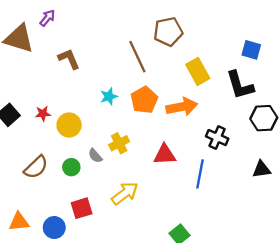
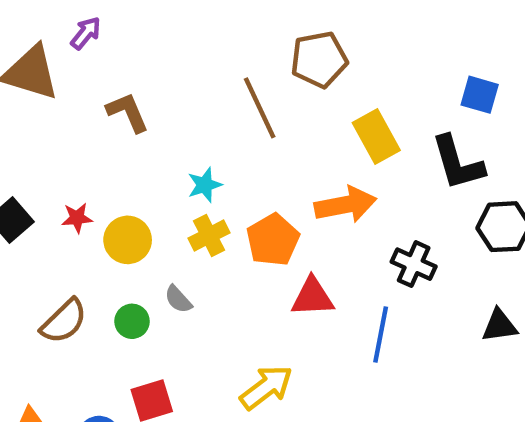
orange pentagon: (144, 100) -> (273, 240), moved
yellow cross: (119, 143) -> (209, 235), moved
yellow arrow: (125, 193) -> (266, 387), moved

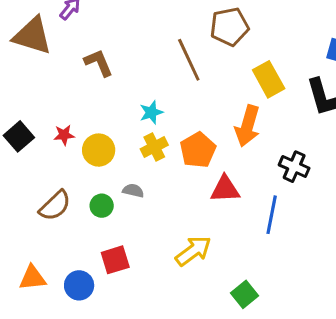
orange arrow: (345, 205) -> (248, 126), turned 117
gray semicircle: (178, 299) -> (133, 191), turned 145

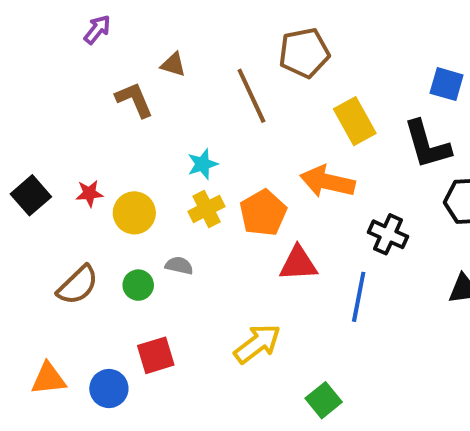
brown triangle: (32, 36) -> (173, 65), moved, size x0.5
orange arrow: (248, 126) -> (328, 182), turned 87

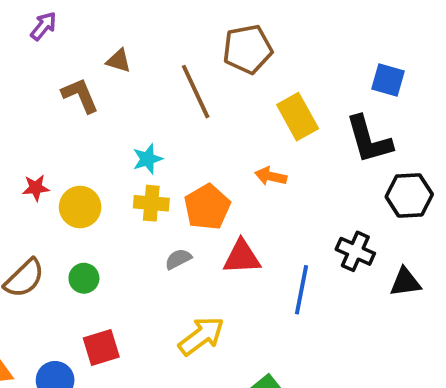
orange arrow: (328, 182) -> (271, 176), size x0.6
yellow cross: (207, 209) -> (151, 203), turned 32
black cross: (388, 234) -> (355, 251), moved
gray semicircle: (179, 266) -> (178, 259), moved, turned -40

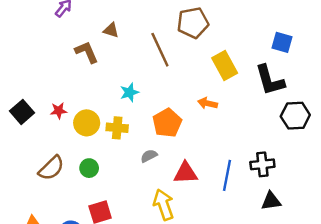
yellow cross: (151, 203) -> (117, 128), moved
black cross: (355, 251) -> (262, 164), moved, turned -30
red triangle: (242, 257) -> (186, 173), moved
black triangle: (405, 282) -> (271, 201), moved
yellow arrow: (201, 336) -> (164, 205), turned -72

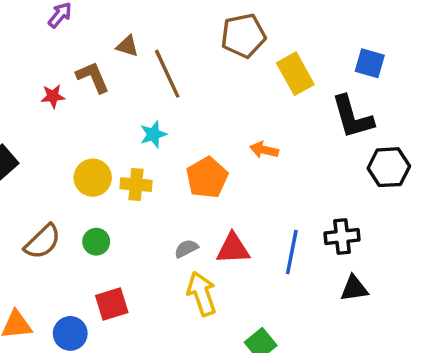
brown line: (160, 50) -> (167, 74), moved
yellow rectangle: (225, 66) -> (295, 74), moved
red star: (59, 111) -> (53, 96), moved
gray semicircle: (149, 156) -> (186, 249), moved

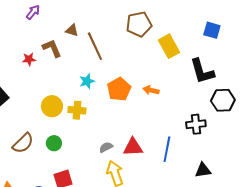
blue square: (370, 63) -> (212, 30), moved
orange pentagon: (207, 178) -> (119, 89), moved
black cross: (342, 236) -> (196, 124), moved

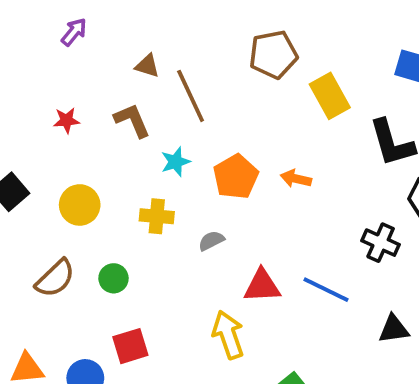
brown L-shape: (52, 48) -> (132, 120), moved
yellow circle: (52, 106) -> (80, 205), moved
black cross: (196, 124) -> (381, 243), turned 30
gray semicircle: (106, 147) -> (211, 241), moved
blue line: (167, 149) -> (326, 290), turned -75

